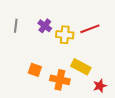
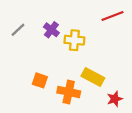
gray line: (16, 26) -> (18, 30), turned 40
red line: (90, 29) -> (112, 16), moved

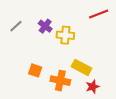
red star: (115, 99) -> (93, 87), moved

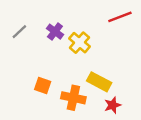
yellow cross: (65, 35) -> (79, 43), turned 36

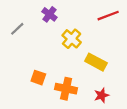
purple cross: (55, 32) -> (49, 14), moved
yellow rectangle: (99, 82) -> (96, 62), moved

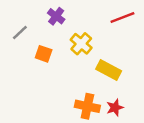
orange square: (38, 78) -> (44, 54), moved
orange cross: (66, 89) -> (87, 106), moved

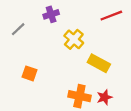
purple cross: (56, 16) -> (51, 14), turned 35
orange square: (44, 54) -> (30, 73), moved

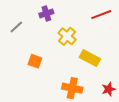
orange square: (30, 73) -> (35, 61), moved
red star: (104, 97) -> (109, 89), moved

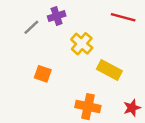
red line: (101, 15) -> (123, 17), turned 36
gray line: (16, 27) -> (31, 27), moved

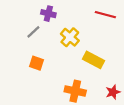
purple cross: (57, 16) -> (48, 14), turned 32
gray line: (31, 27) -> (33, 32), moved

